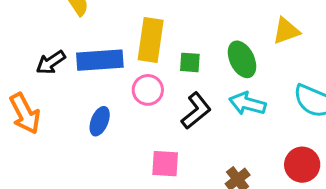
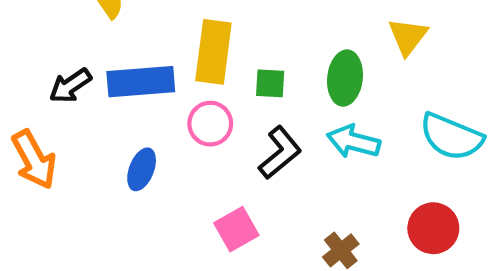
yellow triangle: (286, 31) -> (408, 36), turned -32
green ellipse: (242, 59) -> (345, 78), turned 33
pink square: (165, 164) -> (236, 229), turned -32

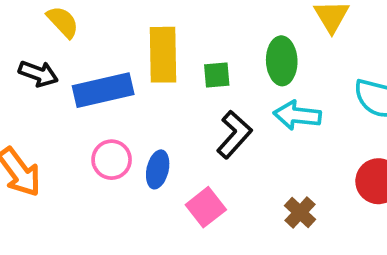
black arrow: (70, 86) -> (38, 74), moved, turned -117
pink circle: (210, 124) -> (112, 160), moved
blue ellipse: (142, 169) -> (158, 169), moved

